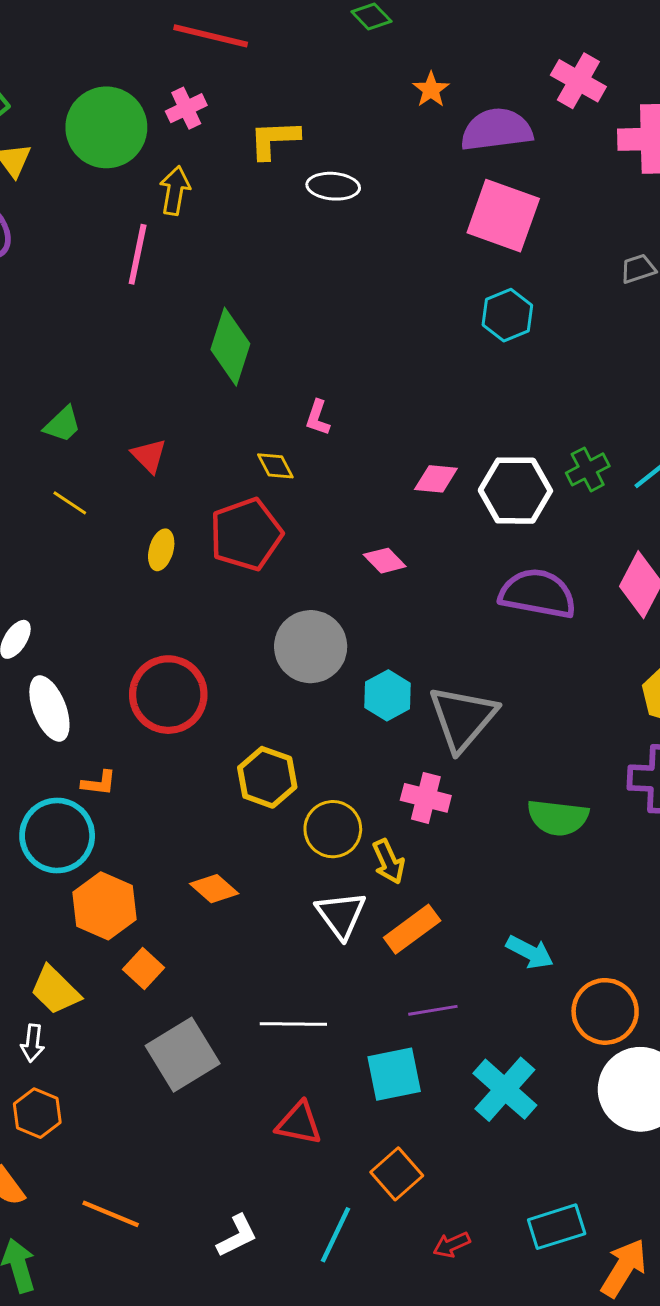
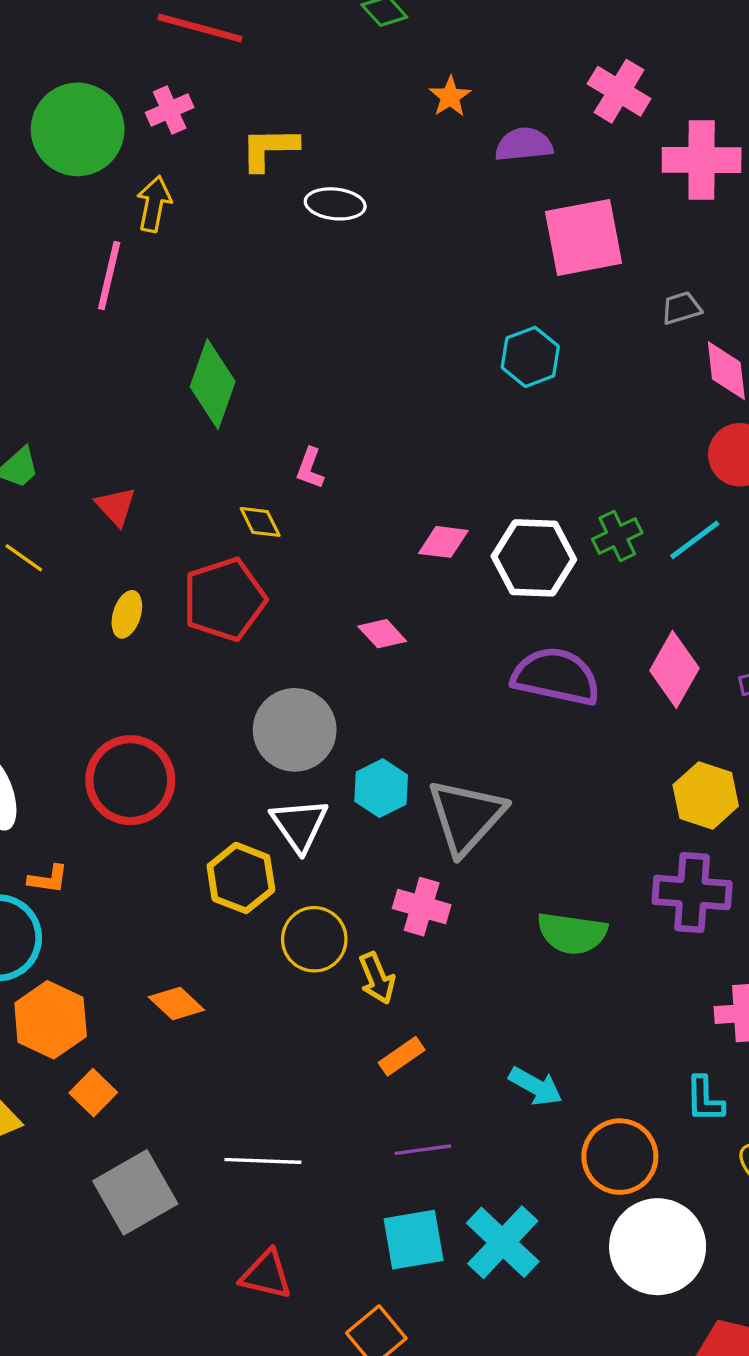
purple semicircle: (496, 130) -> (524, 144), size x0.7
pink square: (503, 216) -> (584, 237), moved, turned -32
white triangle: (341, 915) -> (299, 825), moved
orange rectangle: (412, 929) -> (402, 1056), size x0.7
cyan square: (394, 1074) -> (414, 1240), moved

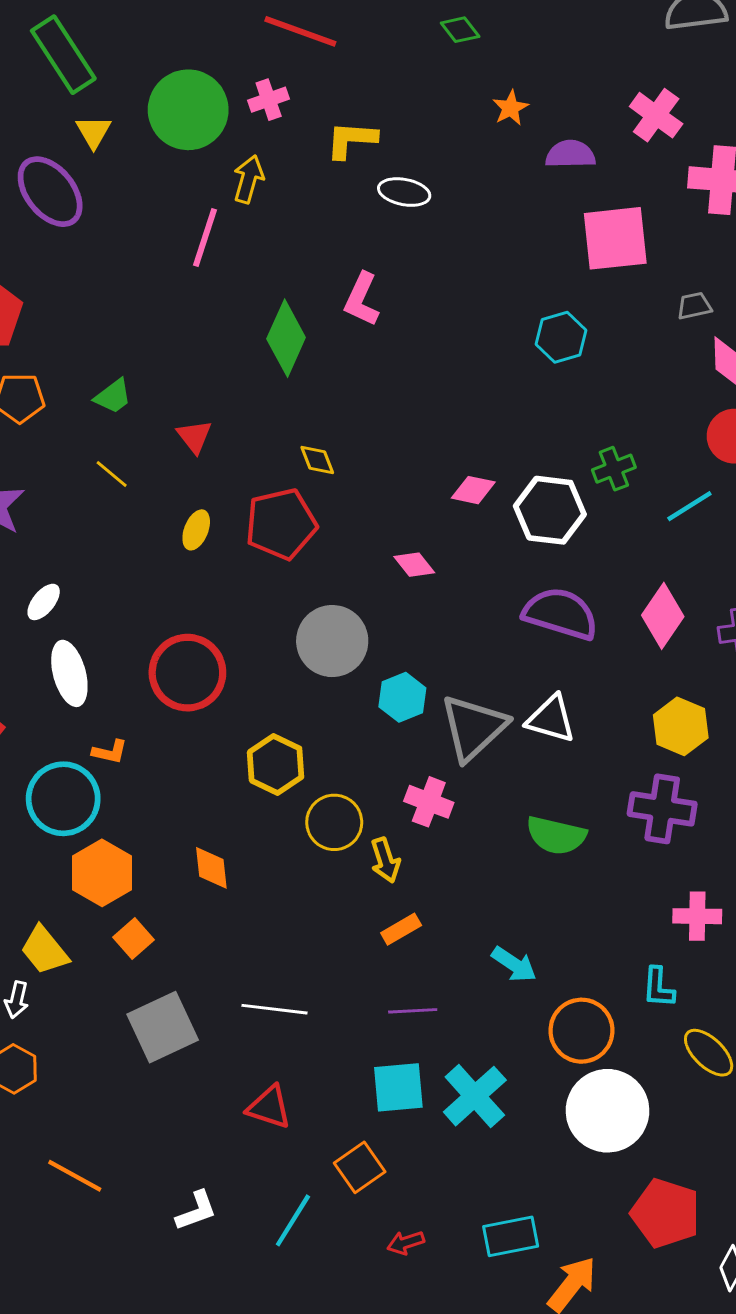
pink L-shape: (310, 468) -> (362, 299), moved, size x1.5
green cross: (617, 536) -> (614, 469), moved
white triangle: (299, 825) -> (551, 719), moved, turned -44
orange diamond: (176, 1004) -> (211, 868), turned 36

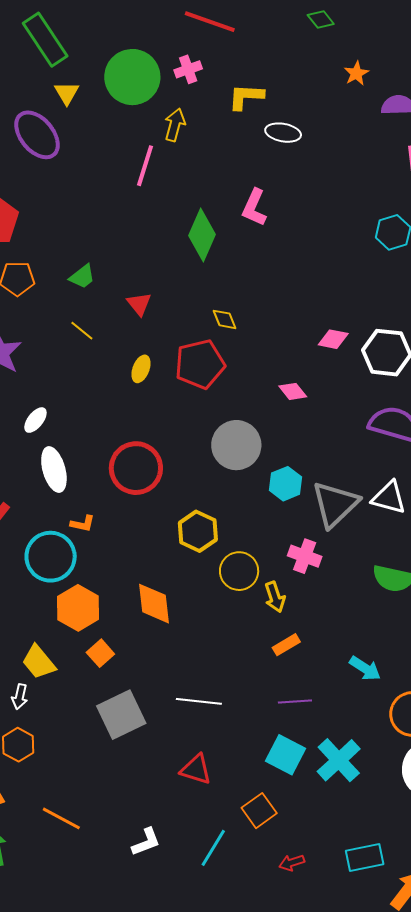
orange diamond: (211, 868) -> (154, 604), size x1.4
cyan square: (398, 1087) -> (286, 755), turned 33

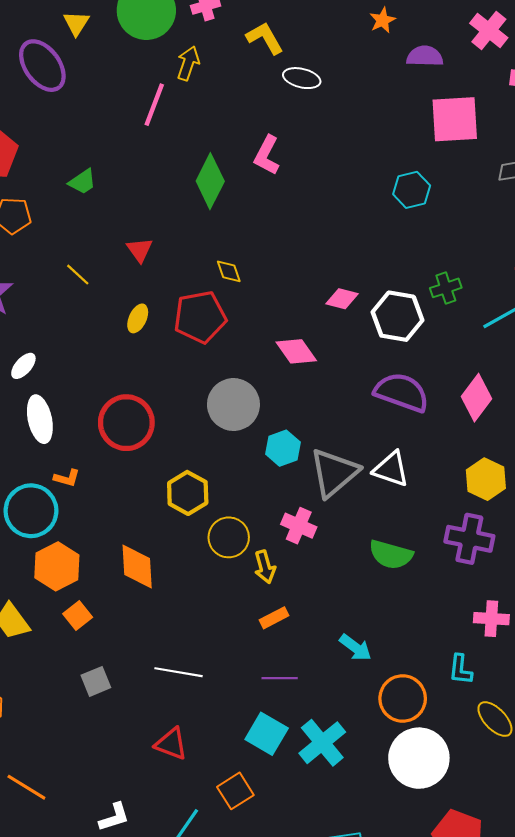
yellow L-shape: (246, 97) -> (265, 38), turned 54
green trapezoid: (82, 277) -> (82, 182), moved
pink diamond: (293, 391) -> (296, 351), size x1.4
gray square: (121, 715) -> (96, 681), size x0.6

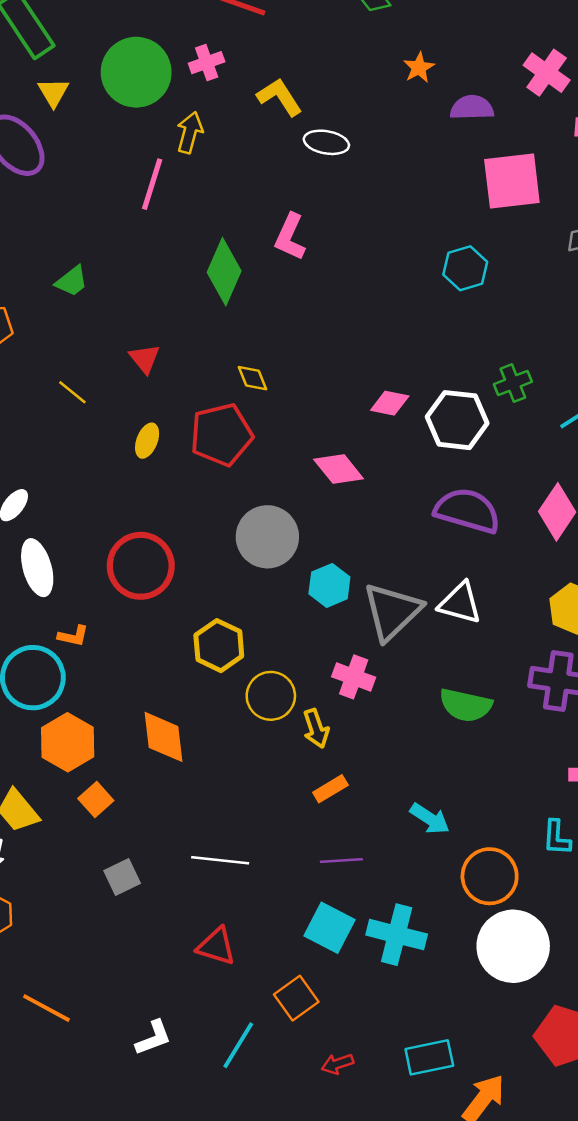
cyan cross: (322, 743) -> (397, 935), turned -33

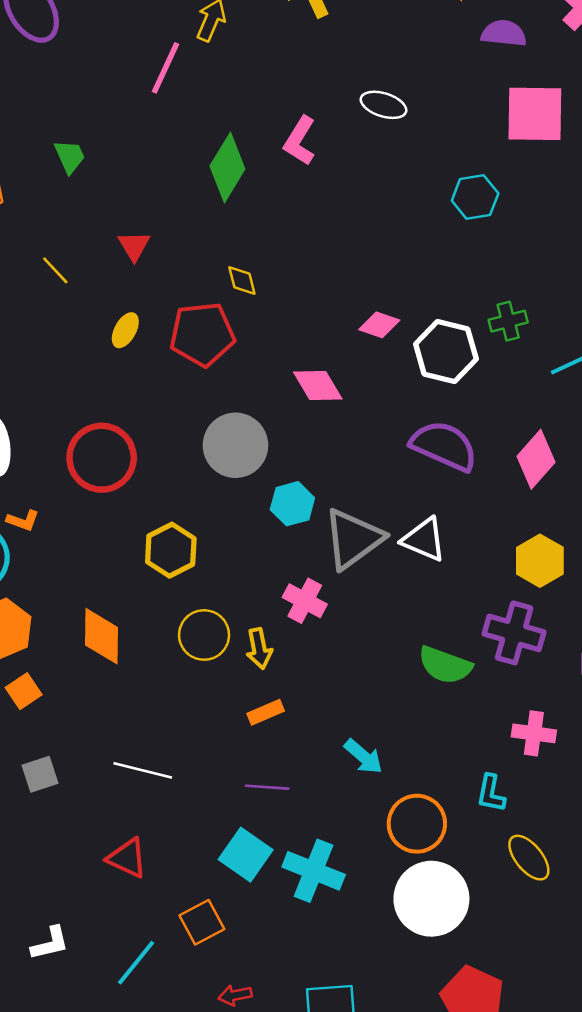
white ellipse: (326, 142) -> (384, 105), moved
green trapezoid: (72, 281) -> (70, 156), turned -84
yellow circle: (271, 696) -> (204, 635), moved
green semicircle: (466, 705) -> (445, 665), moved

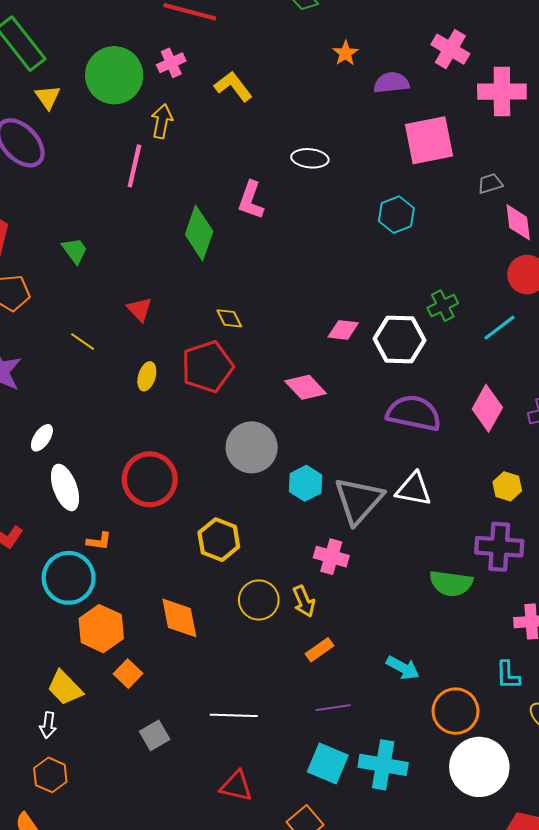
yellow hexagon: (540, 561) -> (507, 486), size x0.7

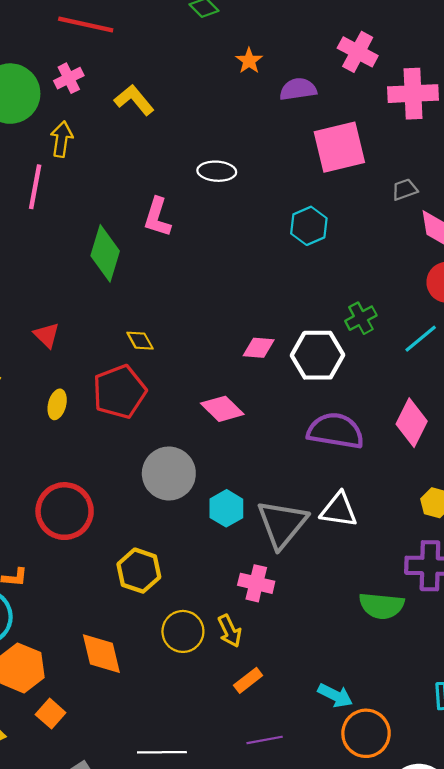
orange circle: (456, 711) -> (366, 733), moved

